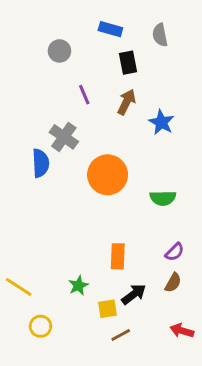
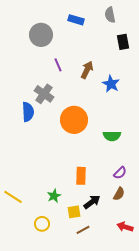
gray semicircle: (160, 35) -> (110, 15), moved
gray circle: (59, 51) -> (41, 35), size x1.5
black rectangle: (128, 63) -> (123, 42), moved
yellow circle: (41, 326) -> (42, 224), moved

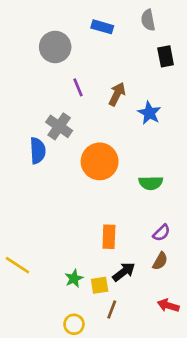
green star: (54, 196) -> (74, 279), moved
yellow circle: (42, 224) -> (74, 324), moved
brown line: (83, 230) -> (112, 309), turned -40

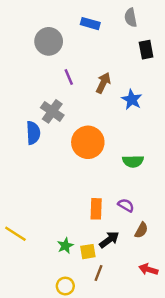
purple semicircle: (161, 233) -> (126, 205), moved, turned -105

